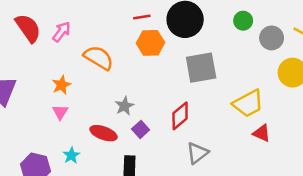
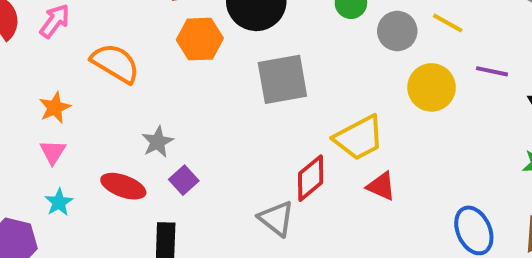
red diamond: (180, 116) -> (311, 178), moved
gray triangle: (197, 153) -> (276, 218), turned -45
cyan star: (71, 155) -> (59, 202), moved

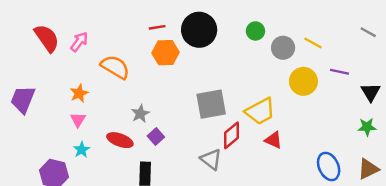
gray square: (282, 79) -> (211, 104), moved

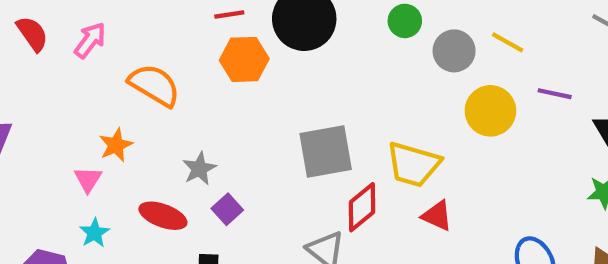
red semicircle: (47, 38) -> (32, 34), size x0.7
orange star: (79, 93) -> (116, 145), moved
yellow trapezoid: (260, 111) -> (413, 164), turned 44

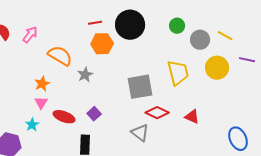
yellow trapezoid: (413, 164) -> (178, 73), moved, turned -120
gray star: (199, 169) -> (85, 75), moved
pink triangle: (88, 179) -> (41, 103), moved
red diamond: (362, 207) -> (157, 113), turned 65

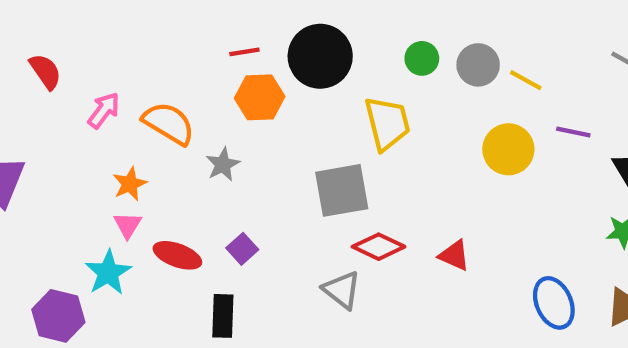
pink arrow: (30, 35) -> (104, 110), moved
gray circle: (200, 40) -> (478, 65), moved
yellow trapezoid: (178, 73) -> (387, 123), moved
cyan star: (32, 125) -> (108, 273), size x1.5

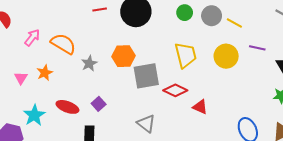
orange hexagon: (260, 97) -> (123, 56), moved
yellow trapezoid: (387, 123) -> (186, 55), moved
pink triangle: (128, 225) -> (21, 78), moved
red diamond: (379, 247) -> (175, 90), moved

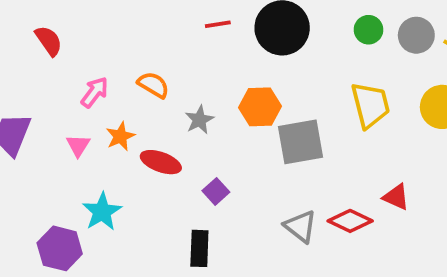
pink arrow: (32, 37) -> (95, 92), moved
orange semicircle: (63, 44) -> (153, 85), size x0.7
red diamond: (175, 90) -> (350, 221), moved
red ellipse: (67, 107) -> (161, 162), moved

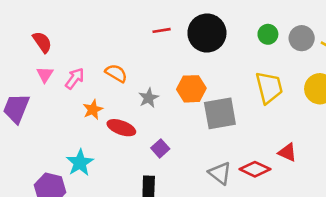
pink triangle: (78, 146) -> (45, 74), moved

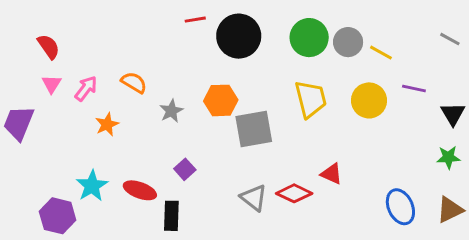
red line: (162, 30) -> (195, 20), moved
green circle: (268, 34) -> (309, 38), size x1.6
red ellipse: (121, 128) -> (140, 190), moved

